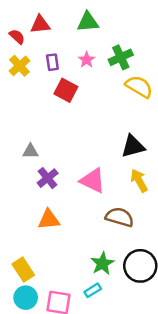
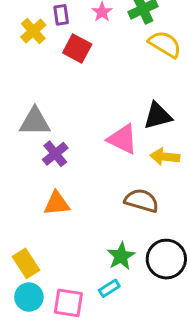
yellow cross: (20, 66) -> (33, 31), moved
gray triangle: (30, 151) -> (35, 122), size x1.6
pink triangle: (93, 181) -> (122, 139), moved
yellow arrow: (139, 181) -> (165, 157), turned -55

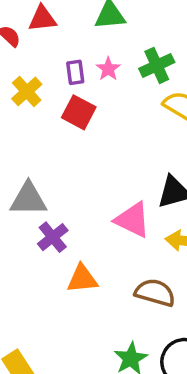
purple rectangle: (61, 15) -> (75, 72), moved
orange triangle: (57, 203) -> (82, 279), moved

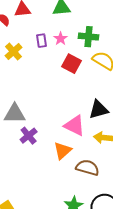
green cross: (157, 65) -> (89, 37), turned 30
red square: (79, 112) -> (72, 64), moved
orange triangle: (82, 279) -> (63, 151), moved, turned -36

